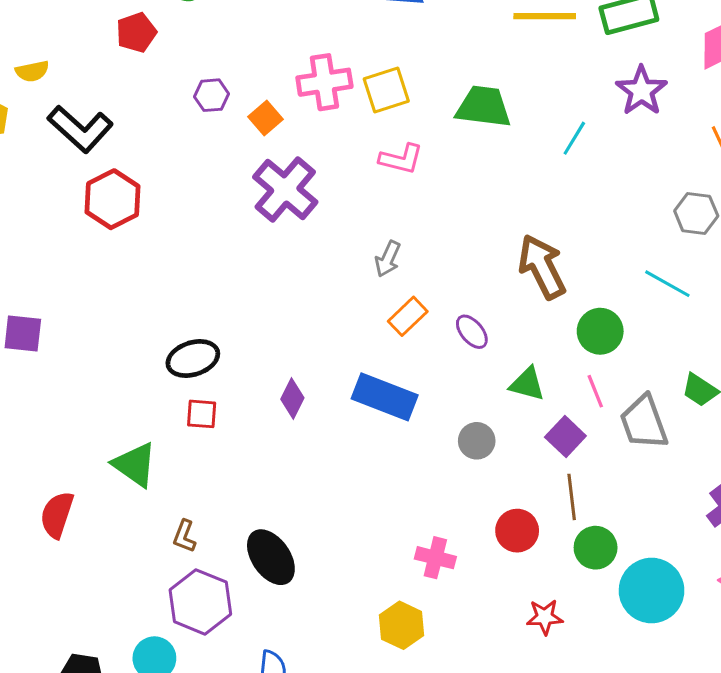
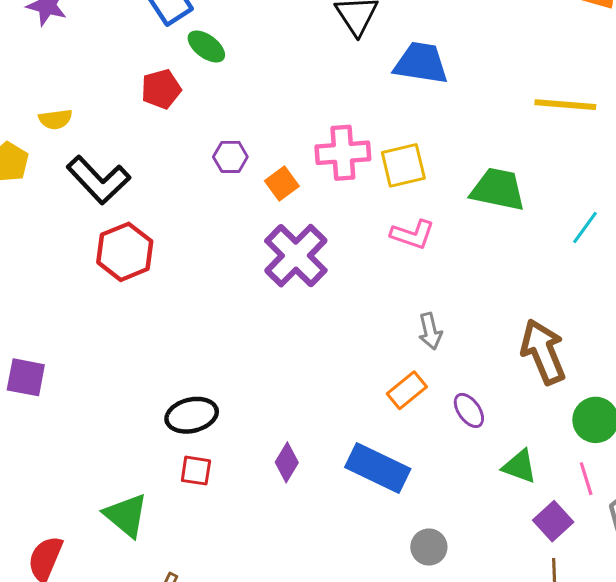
gray arrow: (388, 259) -> (430, 331), moved, turned -42
gray circle: (477, 441) -> (429, 547), moved

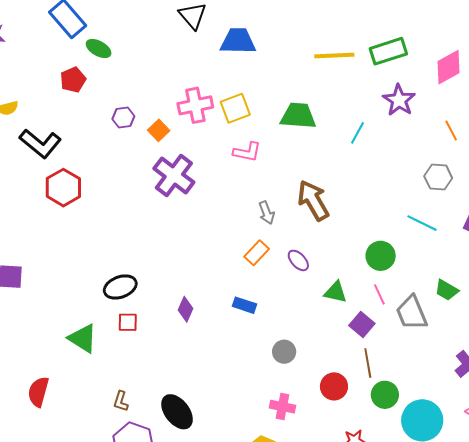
brown arrow: (543, 352) -> (313, 200), moved
blue rectangle: (378, 468) -> (245, 305), size x0.6
green triangle: (126, 515) -> (83, 338), moved

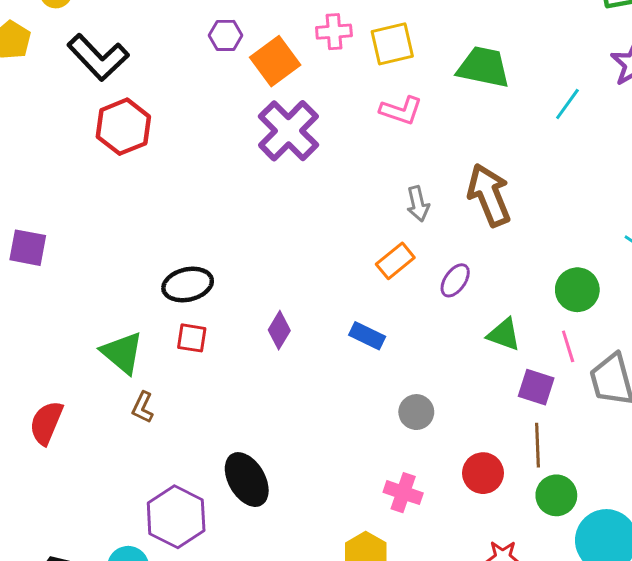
pink cross: (195, 105) -> (334, 32), size x0.7
orange square: (159, 130) -> (275, 61), size x1.5
purple ellipse: (298, 260) -> (455, 280), turned 70
purple square: (362, 324) -> (536, 387), turned -30
brown L-shape: (121, 401) -> (143, 407), moved

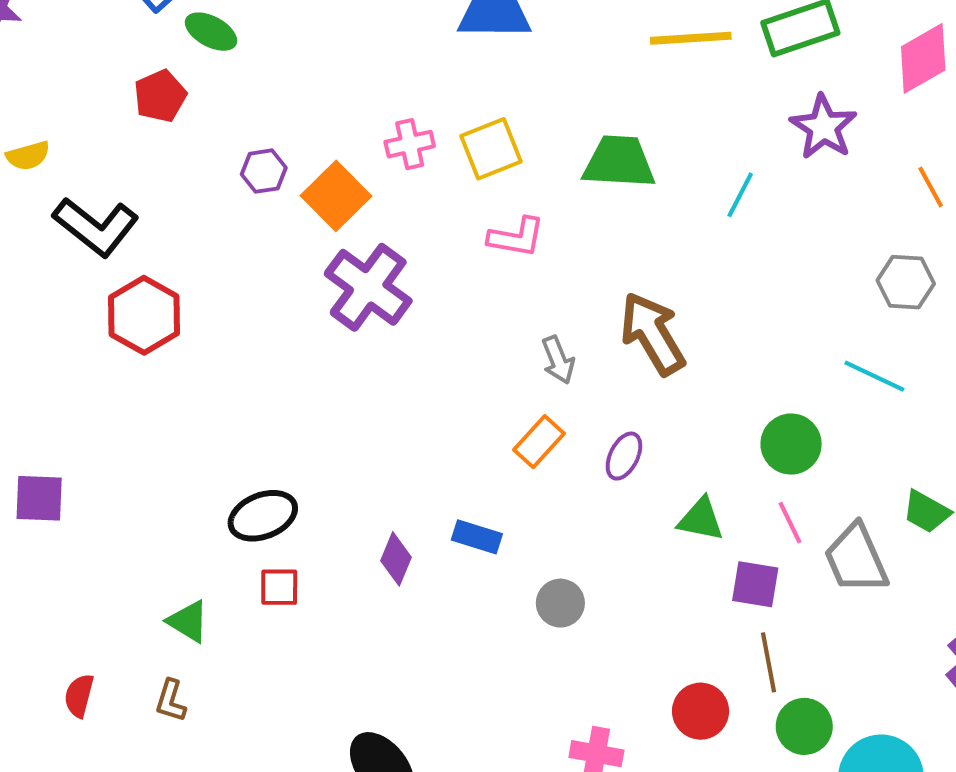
blue rectangle: (367, 336) -> (477, 537), moved
green triangle: (122, 353) -> (188, 621), size x0.7
brown L-shape: (143, 407) -> (171, 701), moved
gray circle: (416, 412) -> (560, 603), moved
red semicircle: (46, 423) -> (79, 696), moved, size x0.7

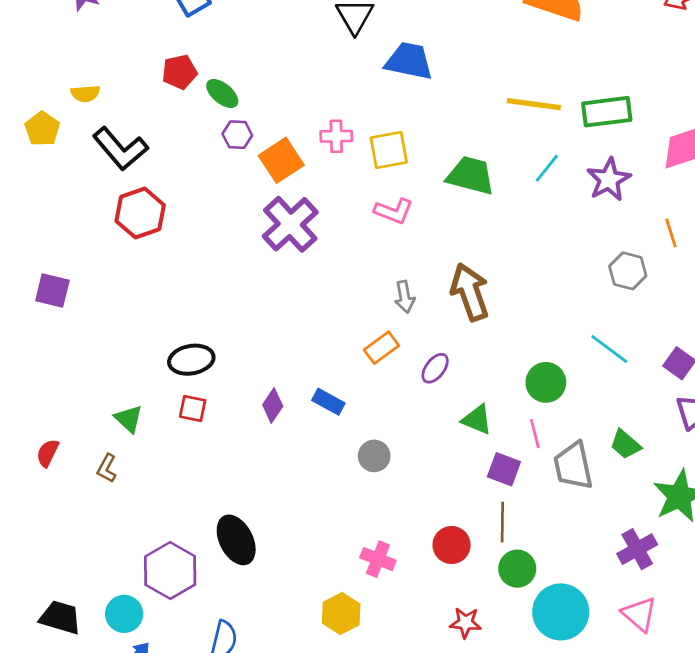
green ellipse: (211, 32) -> (222, 94), moved
cyan line: (740, 195) -> (547, 168), moved
gray hexagon: (906, 282) -> (628, 271), moved
purple square: (39, 498) -> (52, 290), moved

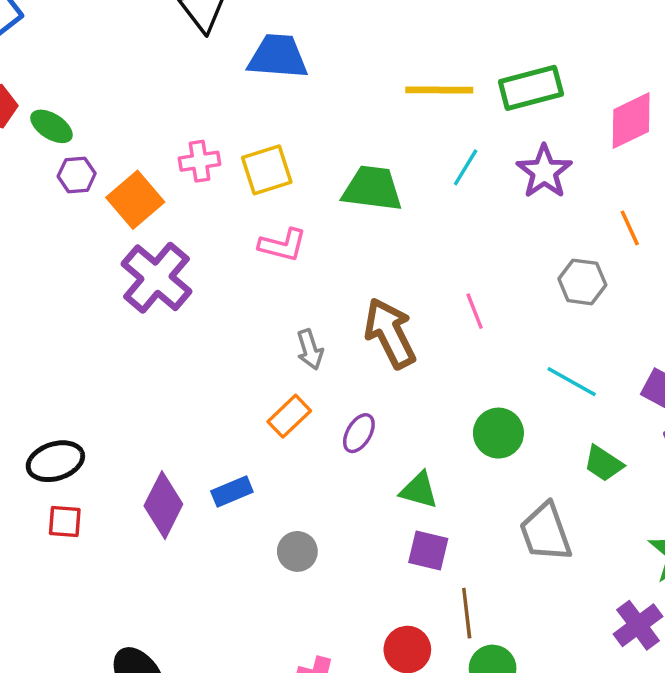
blue rectangle: (328, 402) -> (232, 492), turned -44
purple diamond: (273, 405) -> (163, 505), size x1.5
pink line: (535, 434) -> (475, 311), moved
green trapezoid: (625, 444) -> (603, 464), moved
purple square: (504, 469) -> (428, 551), moved

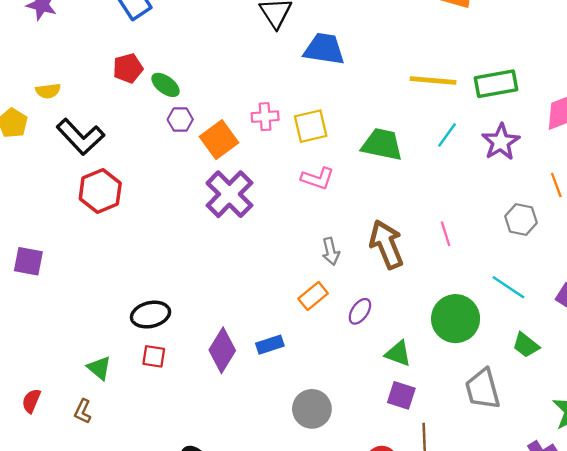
green circle: (498, 433) -> (456, 319), size x1.4
gray circle: (297, 551) -> (312, 409), moved, size x1.4

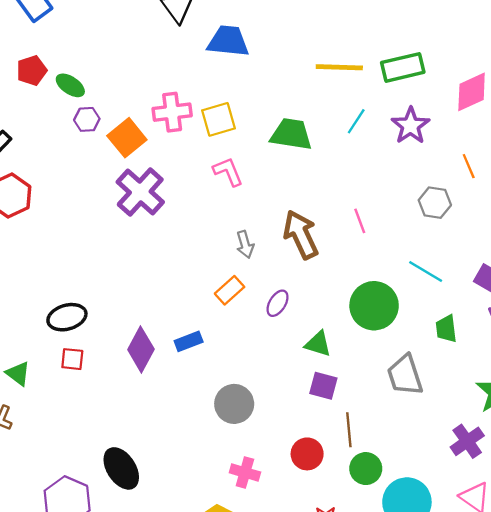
pink cross: (265, 117) -> (172, 112), size x1.4
pink L-shape: (318, 178) -> (228, 172), turned -128
green trapezoid: (526, 345) -> (446, 329), turned 48

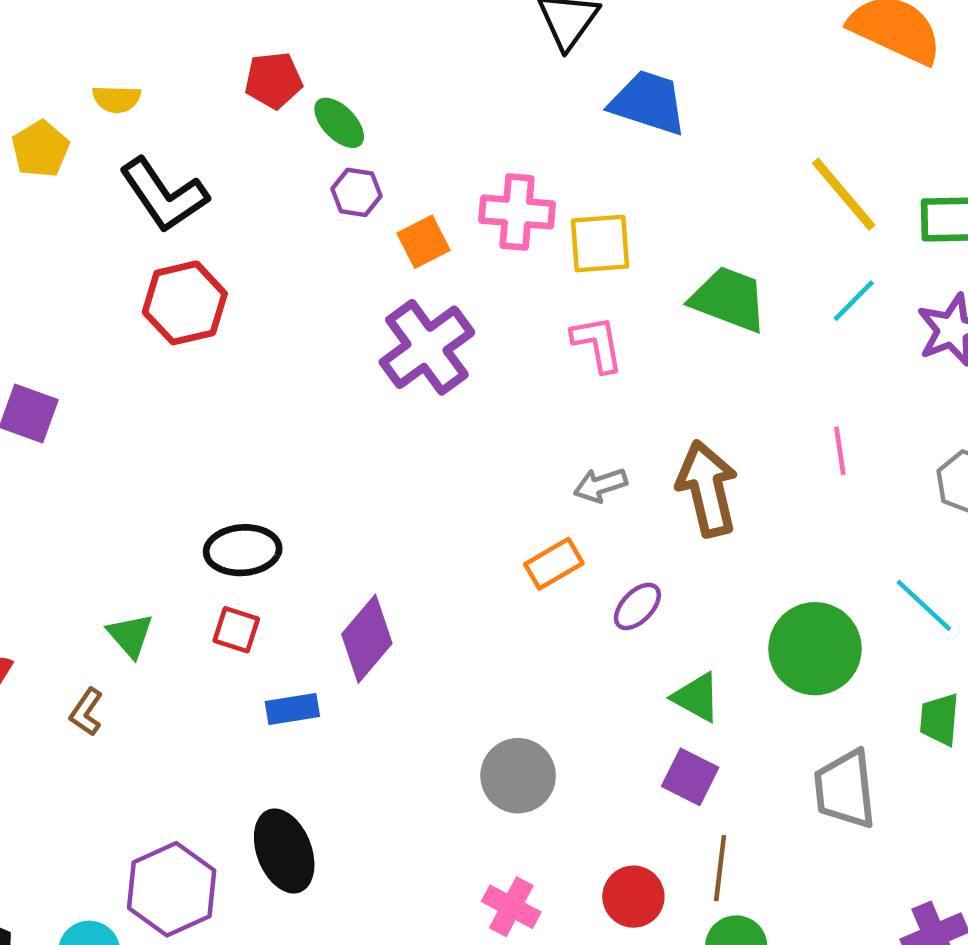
yellow line: (339, 67) -> (844, 194), turned 36
orange square: (127, 138) -> (424, 242), size x0.7
pink line: (360, 221) -> (840, 451), moved
gray arrow: (245, 244) -> (600, 485), turned 76
blue rectangle: (189, 341) -> (292, 709), moved

